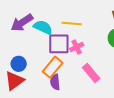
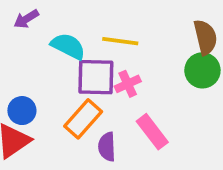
purple arrow: (22, 23) -> (26, 19), moved, size x0.6
purple semicircle: (55, 82) -> (107, 147), moved

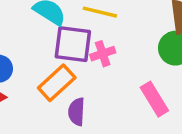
pink rectangle: (152, 132) -> (154, 99), moved

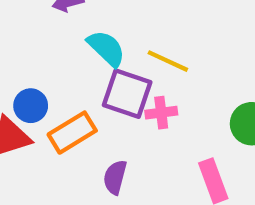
orange rectangle: (57, 83) -> (72, 133), moved

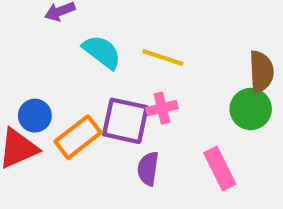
purple square: (127, 94) -> (125, 121), moved
purple semicircle: (115, 177) -> (148, 169), moved

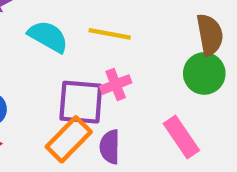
orange rectangle: (78, 137) -> (69, 139), moved

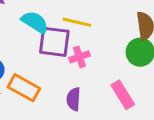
purple square: (81, 102) -> (54, 42), moved
orange rectangle: (69, 139) -> (24, 88), moved, turned 72

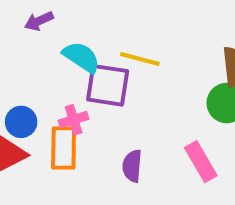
pink cross: (79, 57) -> (74, 120), moved
orange rectangle: (24, 88) -> (64, 148), turned 60

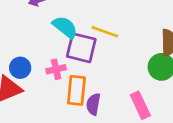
orange rectangle: (64, 148) -> (76, 90), moved

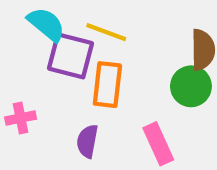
pink cross: (56, 69) -> (21, 118), moved
orange rectangle: (76, 90) -> (107, 85), moved

